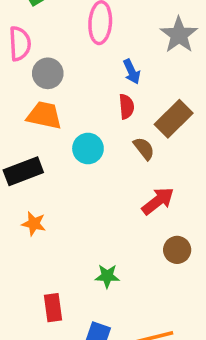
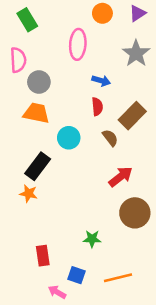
blue arrow: (132, 72) -> (101, 81), turned -48
black rectangle: (23, 171) -> (38, 166), moved, turned -32
brown circle: (177, 250) -> (135, 213), size x1.5
green star: (107, 276) -> (92, 239), moved

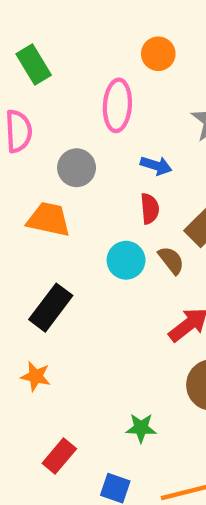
gray circle: (39, 82) -> (77, 168), moved
cyan circle: (69, 138) -> (126, 260), moved
orange star: (29, 193) -> (36, 376), moved
red rectangle: (43, 256) -> (59, 456), turned 48

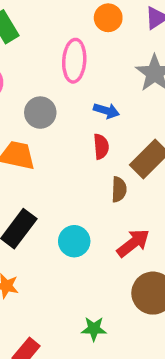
cyan circle: (126, 260) -> (74, 241), moved
brown semicircle: (171, 260) -> (119, 189), turned 40

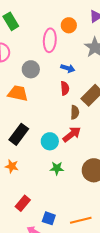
orange circle: (108, 18) -> (69, 25), moved
red arrow: (133, 243) -> (72, 134), moved
green star: (94, 329) -> (57, 168), moved

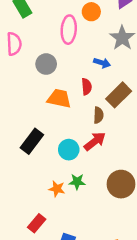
blue arrow: (68, 68) -> (102, 63), moved
orange trapezoid: (18, 93) -> (59, 98), moved
orange star: (12, 166) -> (57, 189), moved

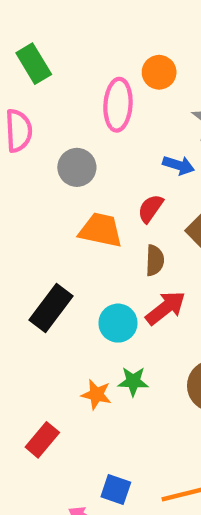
red semicircle: (87, 87) -> (150, 208), turned -140
brown semicircle: (98, 115) -> (155, 260), moved
red rectangle: (37, 223) -> (42, 440), moved

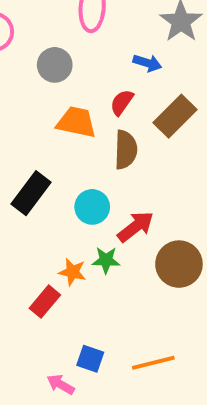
brown semicircle: (155, 260) -> (126, 150), size x1.4
red arrow: (166, 308) -> (136, 227), moved
red rectangle: (42, 440) -> (45, 302), moved

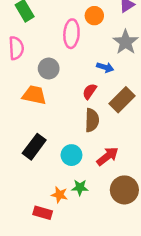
orange trapezoid: (76, 122) -> (34, 95), moved
red arrow: (136, 227) -> (108, 156), moved
red rectangle: (45, 302) -> (43, 213), turned 66

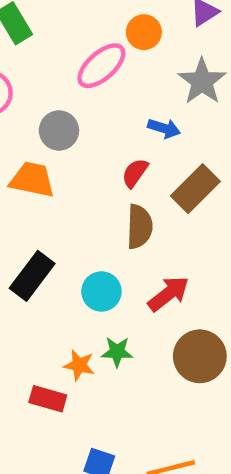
pink ellipse: (71, 34) -> (101, 66), turned 44

